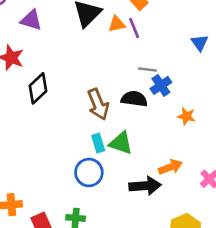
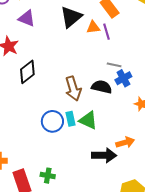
blue circle: (89, 172) -> (52, 121), moved

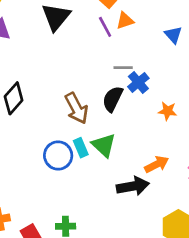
orange triangle: (93, 27) -> (125, 21), moved
black semicircle: (102, 87) -> (113, 99), turned -66
green triangle: (88, 120) -> (104, 145), turned 30

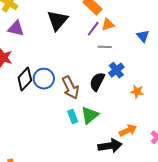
purple line: (105, 27) -> (93, 29), turned 63
gray line: (123, 68) -> (105, 47), moved
green triangle: (104, 145) -> (90, 115), turned 36
blue circle: (58, 155) -> (44, 79), moved

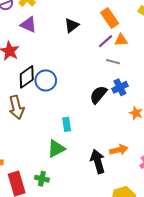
black triangle: (57, 20) -> (72, 25), size x0.7
brown arrow: (71, 88) -> (16, 107), moved
green triangle: (90, 115) -> (56, 149), moved
black arrow: (110, 146) -> (98, 161), turned -110

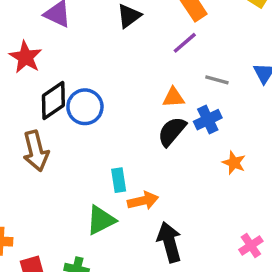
orange triangle: (121, 40) -> (173, 97), moved
gray line: (113, 62) -> (217, 80), moved
orange arrow: (119, 150) -> (143, 201), moved

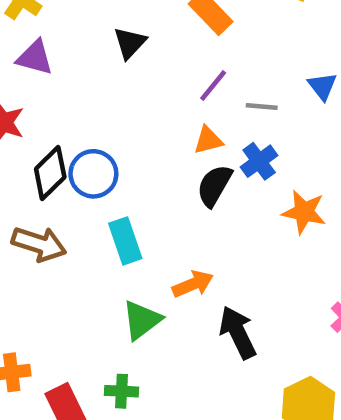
purple line: (185, 43) -> (213, 85), moved
brown arrow: (36, 151) -> (39, 244), turned -48
orange star: (234, 163) -> (304, 212), size x1.4
cyan rectangle: (119, 180) -> (125, 241), moved, size x1.4

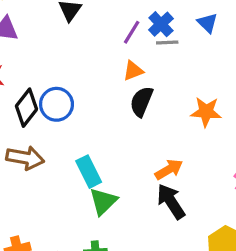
blue cross: (259, 161) -> (161, 24), moved
cyan rectangle: (125, 241) -> (89, 172), moved
orange arrow: (193, 284) -> (169, 170), moved

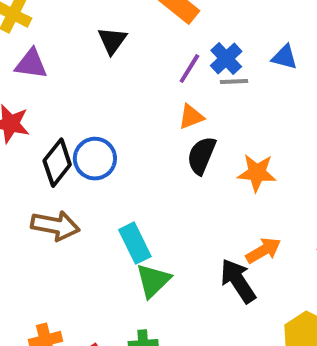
blue triangle: (207, 23) -> (285, 57), turned -30
orange star: (206, 112) -> (257, 173), moved
orange arrow: (169, 170) -> (263, 250), moved

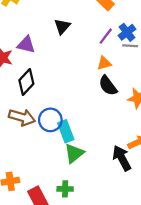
black triangle: (112, 41) -> (62, 26), moved
purple triangle: (31, 64) -> (26, 45), moved
black semicircle: (202, 155) -> (108, 86), turned -65
blue circle: (95, 159) -> (50, 120), moved

